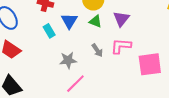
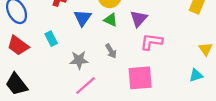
cyan rectangle: (49, 31) -> (51, 39), moved
pink L-shape: (121, 46) -> (151, 42), moved
pink square: (150, 64) -> (140, 78), moved

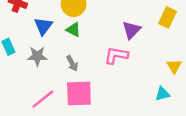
purple triangle: (139, 19) -> (131, 30), moved
gray star: (79, 60) -> (37, 56), moved
pink square: (140, 78) -> (79, 94), moved

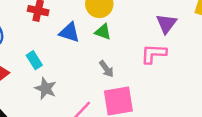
blue triangle: (43, 26) -> (69, 32), turned -42
gray star: (37, 56) -> (46, 88), moved, turned 30

